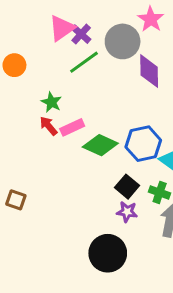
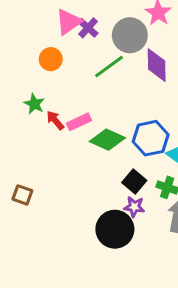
green line: (84, 62) -> (109, 67), moved
orange circle: (14, 65) -> (51, 59), moved
green star: (51, 102) -> (34, 104), moved
black circle: (108, 253) -> (115, 229), moved

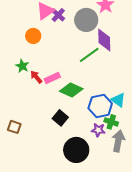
green line: (109, 67) -> (89, 55), moved
blue hexagon: (151, 138) -> (100, 106), moved
black square: (134, 181) -> (60, 118), moved
purple star: (134, 207) -> (98, 130), moved

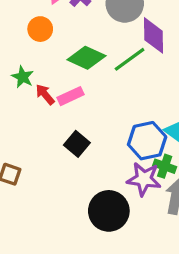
green diamond: (71, 90) -> (86, 58), moved
black square: (60, 118) -> (77, 144), moved
purple star: (98, 130) -> (144, 179), size x1.5

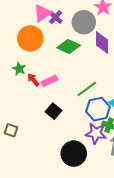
orange circle: (40, 29) -> (30, 38), size x1.6
green diamond: (86, 58) -> (69, 46), moved
green line: (130, 59) -> (87, 89), moved

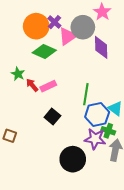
pink triangle: (42, 13) -> (68, 36), moved
orange circle: (30, 38) -> (36, 26), moved
green diamond: (69, 46) -> (44, 52), moved
green line: (87, 89) -> (86, 94), turned -45

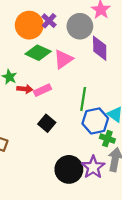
pink triangle: (68, 36) -> (63, 59), moved
red arrow: (32, 85) -> (25, 89), turned 136
purple star: (95, 139) -> (93, 167), moved, turned 30

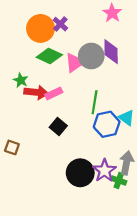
gray circle: (80, 26) -> (91, 56), moved
red arrow: (25, 89) -> (36, 92), size x1.5
green cross: (107, 139) -> (119, 180), moved

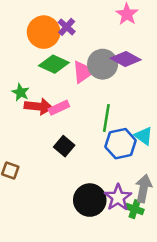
purple diamond: (111, 52) -> (126, 59), turned -60

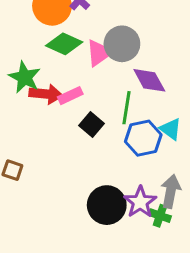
purple diamond: (126, 59) -> (149, 80), moved, turned 32
green star: (21, 92) -> (25, 77), size x1.5
black square: (64, 146) -> (92, 124), moved

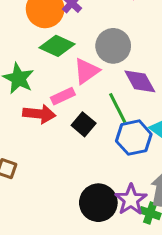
pink triangle: (99, 53) -> (87, 71), moved
red arrow: (46, 94) -> (39, 114), moved
green line: (127, 108) -> (118, 108), turned -36

